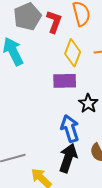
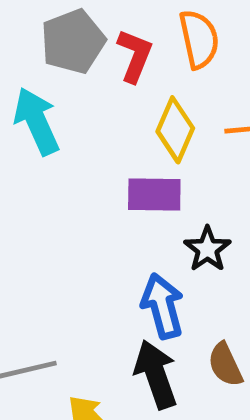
black arrow: (68, 158) -> (156, 374), turned -40

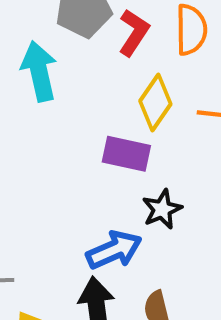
blue arrow: (163, 306) -> (114, 250), turned 70

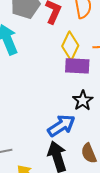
purple rectangle: (126, 154) -> (77, 66), moved

